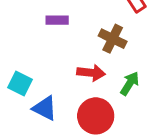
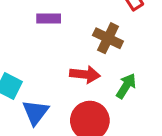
blue triangle: (45, 108) -> (36, 112), turned 40

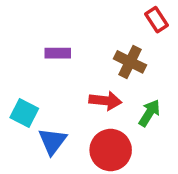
purple rectangle: (49, 18) -> (58, 53), moved

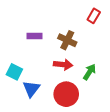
red rectangle: (156, 20) -> (94, 16), turned 64
brown cross: (130, 62) -> (67, 40), moved

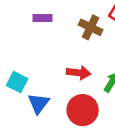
purple rectangle: (34, 36) -> (43, 18), moved
brown cross: (67, 40) -> (91, 27), moved

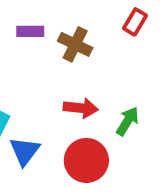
brown cross: (91, 27) -> (75, 44), moved

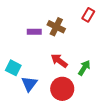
purple rectangle: (30, 31) -> (34, 32), moved
red arrow: (81, 108) -> (59, 61), turned -150

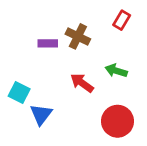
green arrow: (84, 68) -> (116, 71), moved, turned -105
red circle: (62, 89) -> (118, 121), moved

